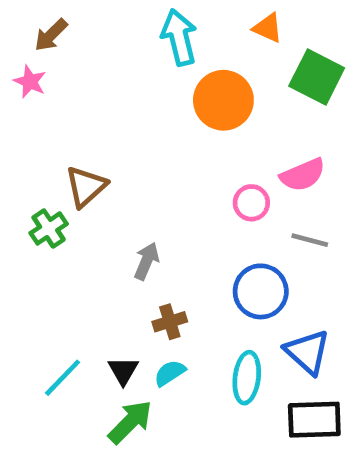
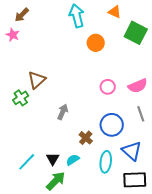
orange circle: (223, 100) -> (96, 43), size x0.7
pink semicircle: (303, 175) -> (138, 86), moved
gray line: (310, 240) -> (141, 114), moved, turned 56
brown cross: (170, 322) -> (86, 138), moved, turned -32

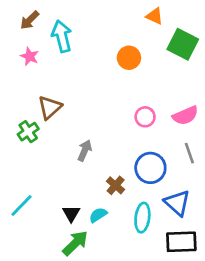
cyan arrow: (77, 16) -> (62, 36), moved
pink star: (13, 35) -> (30, 56), moved
cyan line: (27, 162) -> (21, 206), moved

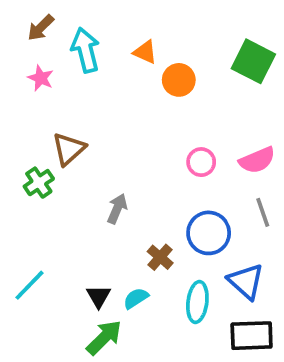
orange triangle: (154, 16) -> (145, 52), moved

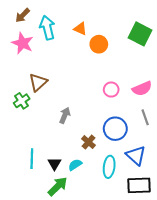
pink star: (41, 78) -> (23, 43), size x1.5
cyan line: (29, 285) -> (32, 159), moved, turned -42

